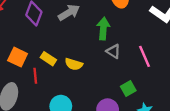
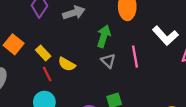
pink line: (144, 56) -> (135, 57), moved
red line: (35, 76) -> (47, 74), moved, turned -35

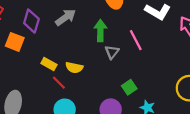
orange square: (14, 44) -> (15, 42), moved
gray triangle: (108, 61) -> (112, 52), turned 40

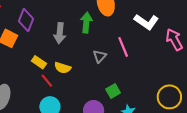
gray arrow: (66, 17) -> (60, 33), moved, turned 126
green arrow: (100, 30) -> (86, 23), moved

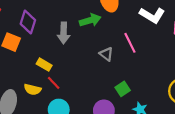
green arrow: (86, 23) -> (90, 20), turned 72
gray triangle: (100, 56) -> (106, 54), turned -32
yellow semicircle: (63, 68) -> (33, 89), moved

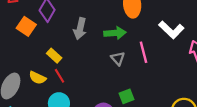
green arrow: (90, 20) -> (115, 33), moved

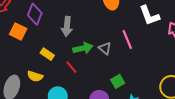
white L-shape: (171, 30) -> (149, 15), turned 35
green arrow: (115, 33) -> (83, 48), moved
red line: (60, 76) -> (71, 67), moved

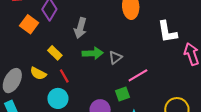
pink line: (127, 39) -> (138, 75), moved, turned 72
gray triangle: (105, 48) -> (115, 57), turned 32
red line: (71, 67) -> (64, 76), moved

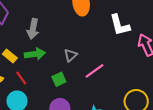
green arrow: (93, 53) -> (35, 54), moved
green square: (123, 94) -> (59, 79), moved

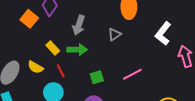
white L-shape: (120, 25) -> (163, 33), turned 45
gray triangle: (70, 55) -> (114, 35), moved

